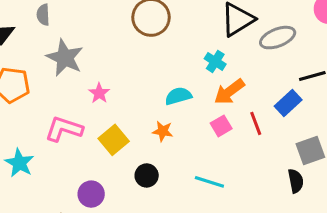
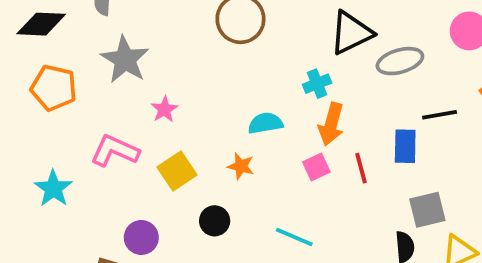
cyan cross: (215, 61) -> (317, 84), turned 30
orange arrow: (229, 92) -> (331, 124), turned -44
blue rectangle: (288, 103) -> (405, 146), turned -52

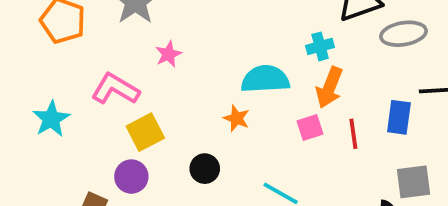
cyan semicircle: (265, 123) -> (265, 79), size x1.4
yellow square: (177, 171) -> (145, 132), moved

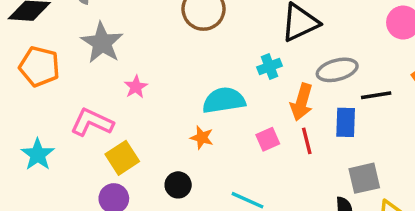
gray ellipse: (403, 34) -> (337, 70), moved
orange arrow: (329, 87) -> (302, 102), moved

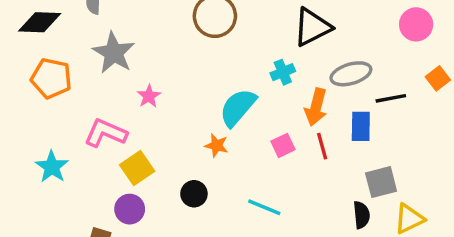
cyan semicircle: (224, 100) -> (238, 107), turned -39

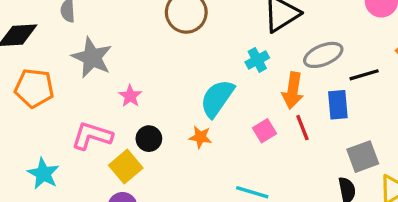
black circle: (194, 194) -> (149, 139), moved

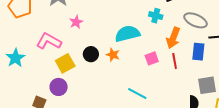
gray ellipse: (323, 55) -> (195, 20), turned 35
cyan cross: (257, 60) -> (156, 16), turned 32
cyan semicircle: (217, 98) -> (127, 34), turned 30
black circle: (149, 139) -> (91, 54), moved

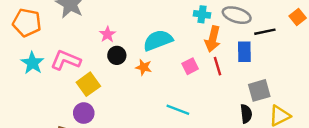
cyan cross: (156, 16) -> (202, 14), moved
pink star: (76, 22) -> (107, 34), moved
black circle: (91, 54) -> (117, 55), moved
cyan star: (15, 58) -> (32, 63), moved

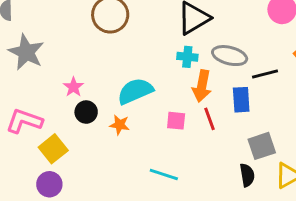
pink square: (190, 66) -> (176, 121), turned 35

